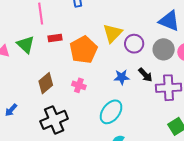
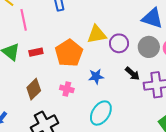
yellow triangle: (113, 33) -> (97, 34), turned 40
red rectangle: (55, 38) -> (36, 52), moved
blue star: (122, 77) -> (96, 76), moved

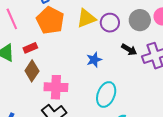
orange pentagon: (69, 53) -> (50, 20), moved
brown diamond: (34, 89) -> (32, 71), moved
pink cross: (67, 89) -> (56, 87), moved, size x1.6

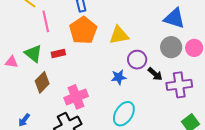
purple circle: (110, 23) -> (137, 60), moved
brown diamond: (32, 71) -> (42, 82), moved
pink cross: (56, 87) -> (76, 97), turned -35

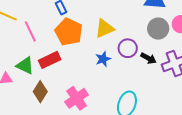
red rectangle: (58, 54) -> (50, 60), size x1.5
blue star: (119, 77) -> (103, 59), moved

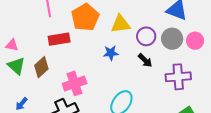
purple circle: (128, 48) -> (146, 36), moved
black arrow: (148, 58) -> (145, 60), moved
green triangle: (25, 66) -> (16, 66), moved

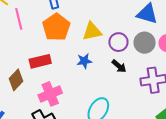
red rectangle: (59, 39) -> (40, 61), moved

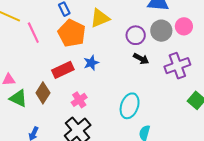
yellow triangle: (92, 31) -> (100, 18), moved
blue star: (84, 61) -> (91, 63), moved
pink cross: (50, 94) -> (79, 100), size x0.7

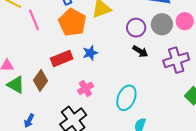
pink cross: (79, 100) -> (85, 88), moved

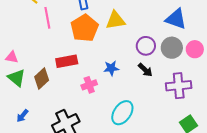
blue star: (90, 53) -> (111, 68), moved
pink cross: (85, 88) -> (89, 85), moved

